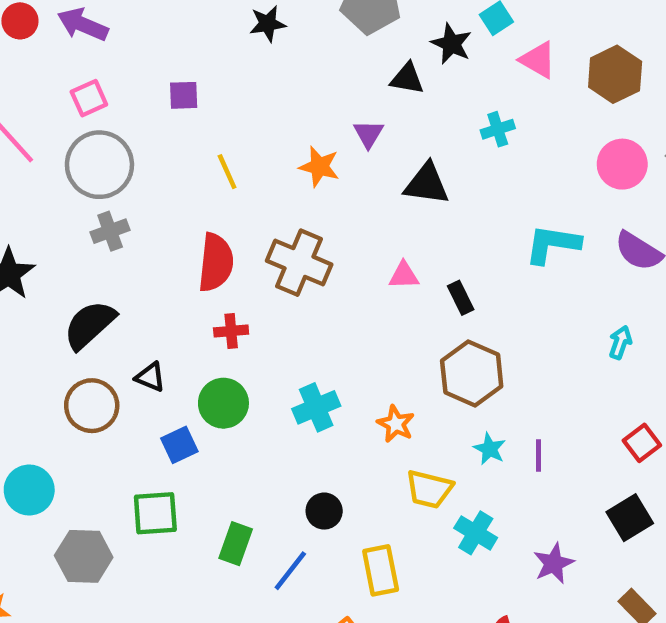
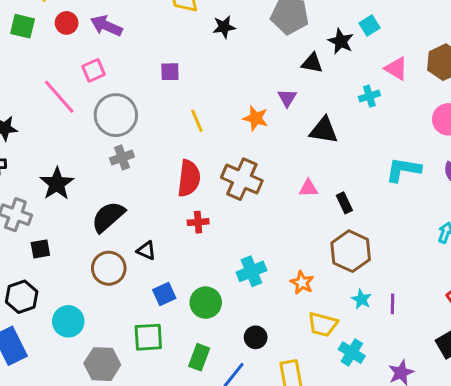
pink triangle: (538, 60) -> (396, 69), moved
pink square: (89, 98) -> (93, 70), moved
green circle: (223, 403) -> (206, 303), moved

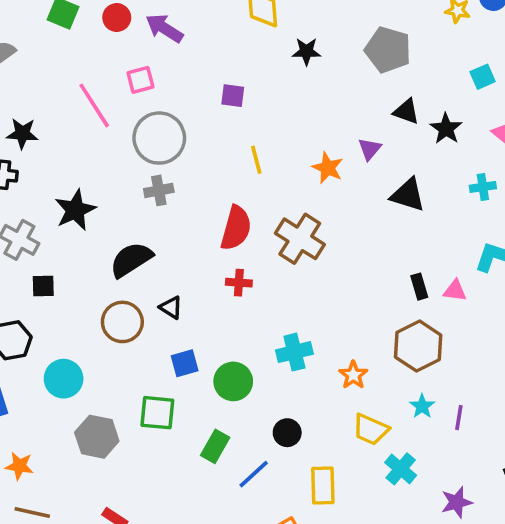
black star: (341, 41) -> (446, 129), moved
cyan cross: (369, 96) -> (483, 187), moved
pink triangle: (308, 188) -> (455, 291), moved

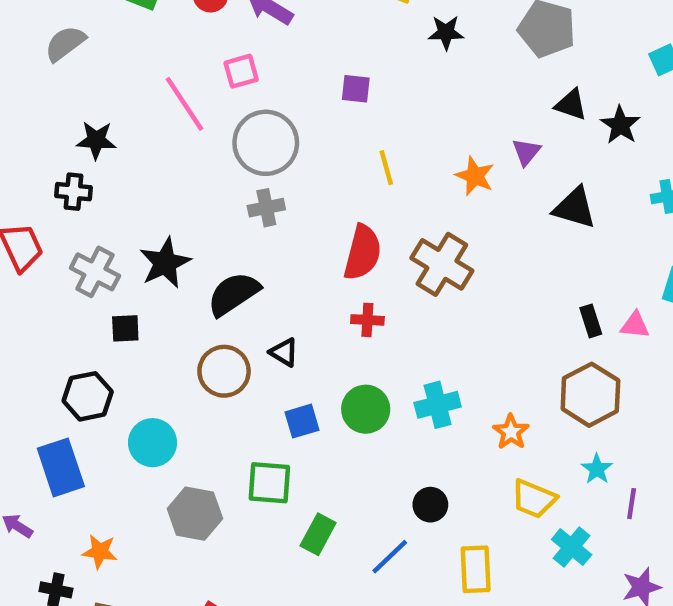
black star: (75, 210) -> (165, 263), moved
green circle: (233, 381) -> (366, 409), moved
purple line: (459, 418) -> (632, 504), moved
green rectangle: (215, 446) -> (318, 534), moved

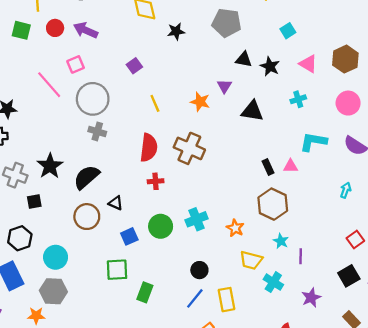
purple square: (356, 89) -> (134, 66), turned -35
gray cross: (266, 208) -> (97, 131), turned 36
gray hexagon: (195, 514) -> (53, 291), moved
blue line: (390, 557) -> (195, 298), moved

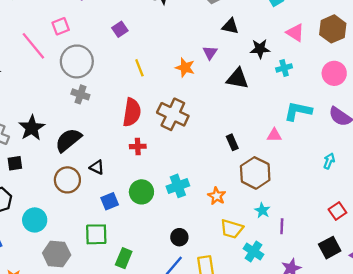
black star: (270, 66) -> (260, 49), moved, turned -30
black rectangle: (268, 167) -> (232, 142), moved
gray hexagon: (53, 291) -> (57, 254), moved

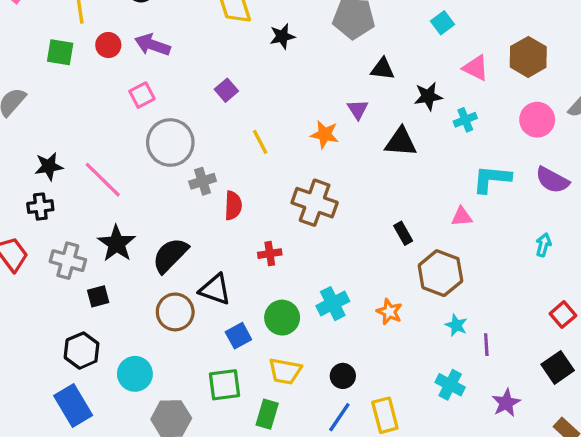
pink line: (33, 46) -> (103, 180), moved
gray cross: (80, 94) -> (203, 181), moved, turned -30
red semicircle: (132, 112) -> (233, 206), moved, size x0.7
black triangle: (97, 167) -> (215, 289), size x1.5
yellow trapezoid: (232, 229) -> (285, 371), moved

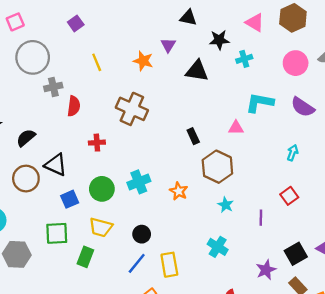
black semicircle: (170, 255) -> (26, 138), size x0.7
red square: (563, 315) -> (289, 196), moved
purple line: (486, 345) -> (261, 218), moved
black square: (558, 367) -> (296, 254), moved
purple star: (506, 403) -> (266, 270), moved

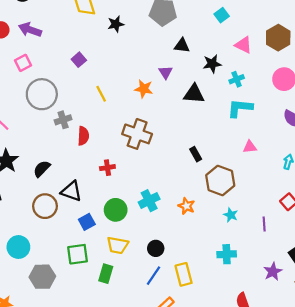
cyan L-shape: (260, 103) -> (240, 108), moved
pink triangle: (236, 128) -> (250, 147), moved
cyan cross: (218, 247) -> (227, 254), turned -30

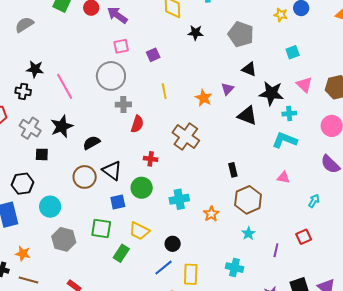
pink square: (23, 63) -> (121, 46), moved
black star: (212, 64) -> (271, 93), size x1.4
green circle: (116, 210) -> (142, 188), moved

